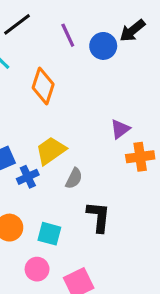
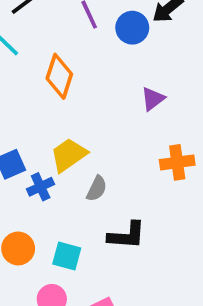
purple triangle: (120, 129) -> (153, 99), moved
black L-shape: (99, 217) -> (127, 235), turned 88

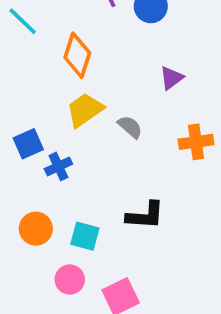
yellow trapezoid: (69, 155) -> (85, 110), moved
gray semicircle: (97, 189) -> (130, 127), moved, turned -75

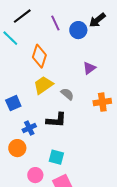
blue cross: (58, 166) -> (29, 128), moved
black L-shape: (145, 215) -> (56, 120), moved
cyan square: (85, 236) -> (56, 157), moved

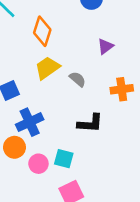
black L-shape: (56, 120) -> (90, 123), moved
blue cross: (29, 128) -> (30, 122), size x1.5
pink circle: (35, 175) -> (38, 164), moved

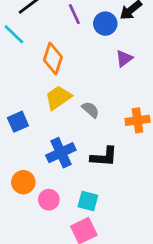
purple triangle: (105, 46) -> (124, 59), moved
blue cross: (30, 122) -> (61, 153), moved
cyan square: (64, 159) -> (88, 201), moved

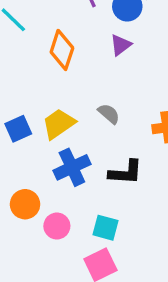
purple triangle: (124, 59) -> (121, 45), moved
yellow trapezoid: (58, 98) -> (59, 124), moved

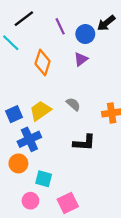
blue cross: (72, 167) -> (29, 139), moved
pink circle: (57, 226) -> (30, 201), moved
cyan square: (105, 228) -> (44, 179), moved

